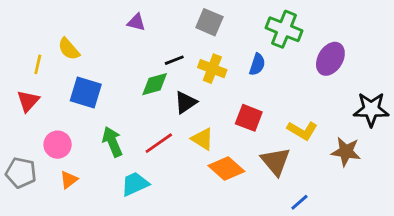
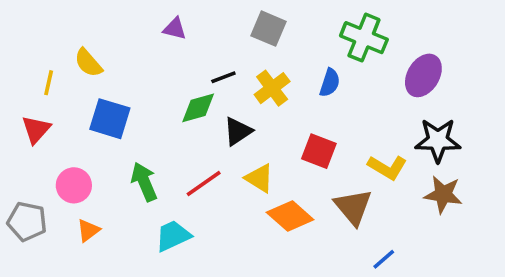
yellow cross: (212, 69) -> (272, 88), turned 32
black star: (371, 109) -> (438, 140), moved

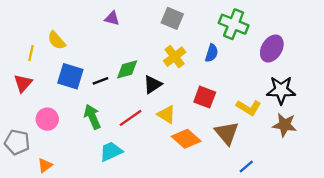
black line: (223, 77) -> (100, 81), moved
orange triangle: (88, 230) -> (45, 165), moved

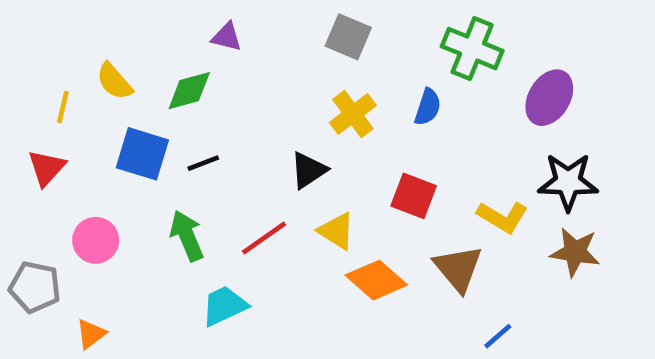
green diamond: (127, 69) -> (189, 91), moved

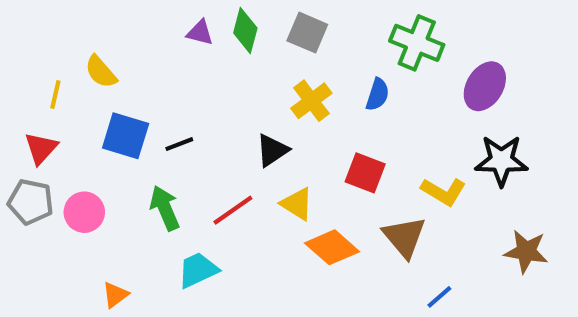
green diamond: (189, 91) -> (245, 30), moved, turned -60
brown star: (575, 252) -> (526, 251), moved
gray pentagon: (35, 287) -> (31, 202), moved
orange triangle: (91, 334) -> (115, 295), moved

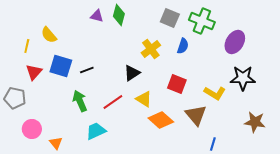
gray square: (307, 33) -> (170, 18), moved
red triangle: (41, 148) -> (34, 72), moved
pink circle: (84, 212) -> (32, 129), moved
orange triangle: (115, 295) -> (56, 143), turned -32
blue line: (439, 297) -> (213, 144), turned -32

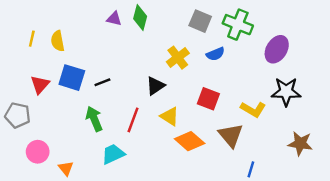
yellow semicircle: (49, 35) -> (58, 41), turned 30
yellow line: (27, 46) -> (32, 39), moved
blue semicircle: (183, 46) -> (215, 54), turned 49
red line: (113, 102) -> (133, 120), turned -35

